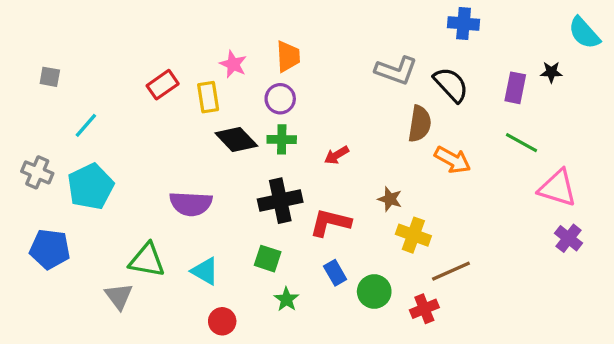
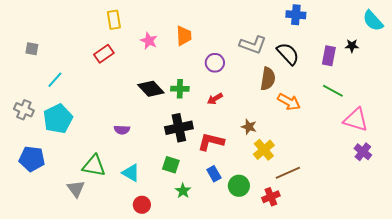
yellow rectangle: (208, 97) -> (114, 20), moved
purple circle: (280, 99) -> (215, 63), moved
purple semicircle: (191, 204) -> (122, 130), size x0.6
yellow cross: (413, 235) -> (264, 150), turned 30

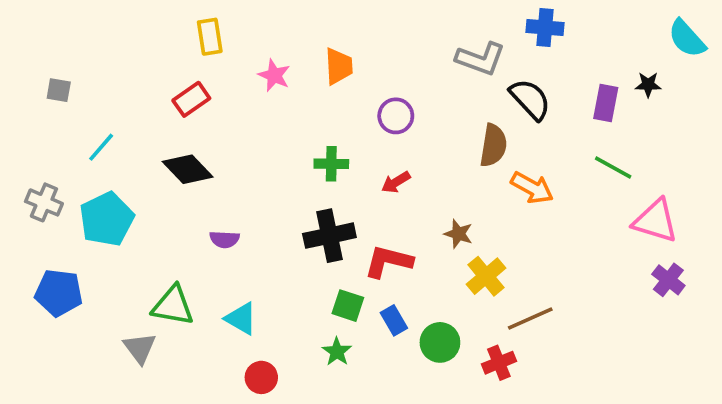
gray L-shape: (253, 45) -> (481, 59), moved
black diamond: (151, 89) -> (188, 169), moved
green square: (171, 165) -> (348, 306), moved

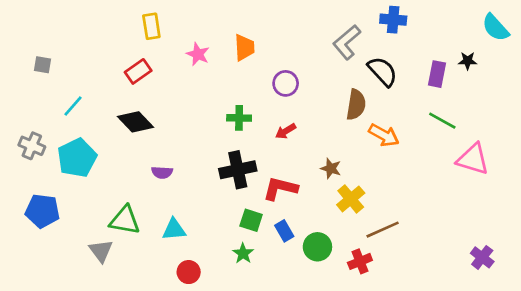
gray L-shape: (481, 59) -> (347, 42), turned 120
purple cross: (668, 280) -> (482, 257), moved
cyan triangle: (241, 319) -> (174, 230), turned -35

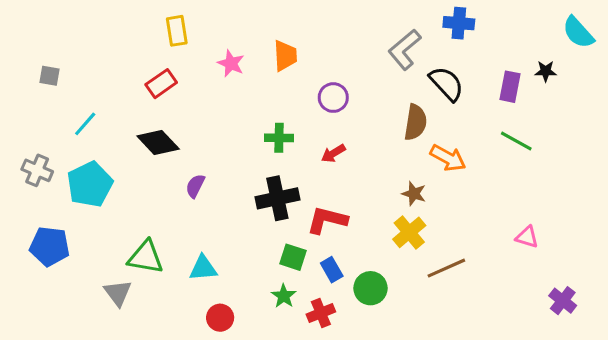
pink triangle: (473, 159) -> (527, 237), moved, size x0.6
brown star: (331, 168) -> (414, 194), moved
purple semicircle: (162, 172) -> (195, 186), moved, turned 114
red cross: (360, 261) -> (321, 313), moved

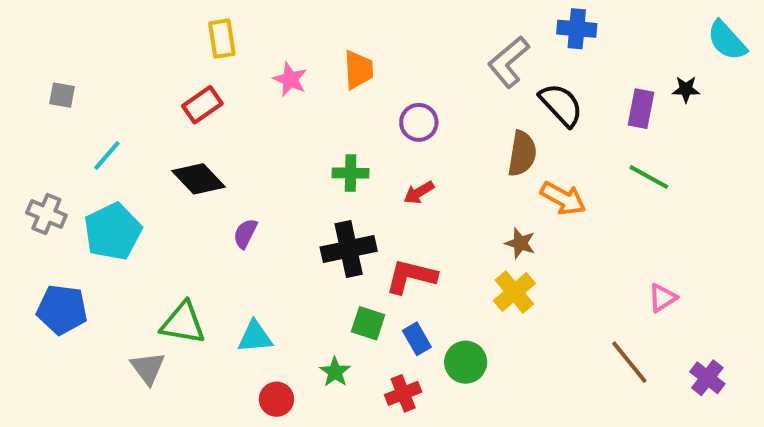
pink triangle: (527, 237) -> (663, 298), turned -50
brown line: (446, 268) -> (629, 362), moved, turned 75
green star: (284, 296) -> (335, 372), moved

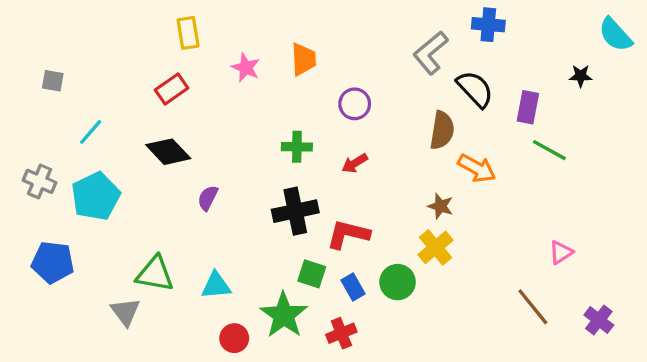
purple rectangle: (641, 109) -> (528, 107), moved
green circle: (466, 362) -> (398, 282), moved
green star: (335, 372) -> (284, 315), size x1.8

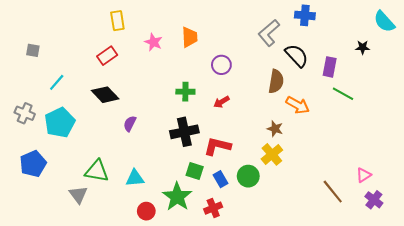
pink triangle: (561, 252) -> (364, 175), moved
blue pentagon: (53, 262) -> (33, 164), turned -30

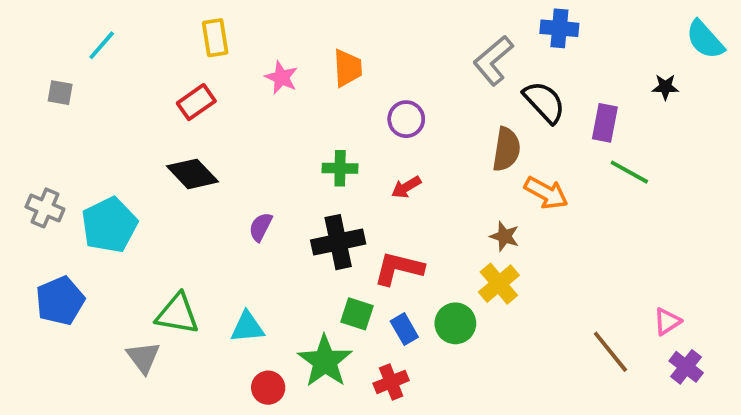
cyan line: (57, 82) -> (102, 45), moved
purple semicircle: (130, 124) -> (261, 227), moved

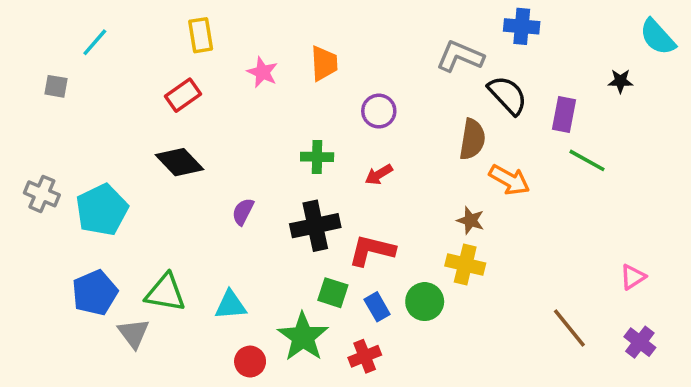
gray L-shape: (493, 60) -> (460, 56), turned 63
yellow cross: (499, 284) -> (465, 265), turned -36
blue pentagon: (60, 301) -> (95, 293), moved
pink triangle: (667, 321) -> (633, 277), moved

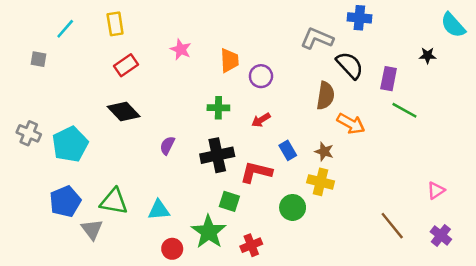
yellow rectangle: (201, 35) -> (115, 24), moved
orange trapezoid: (324, 63) -> (229, 60), moved
blue rectangle: (377, 307) -> (288, 150), moved

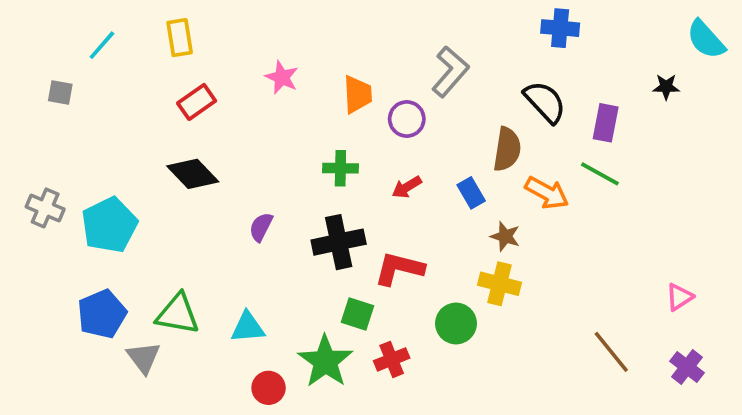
gray L-shape: (317, 38) -> (450, 72), moved, turned 108
green line: (404, 110) -> (600, 174), moved
blue rectangle: (288, 150) -> (471, 193), moved
red cross: (251, 245) -> (392, 359), moved

